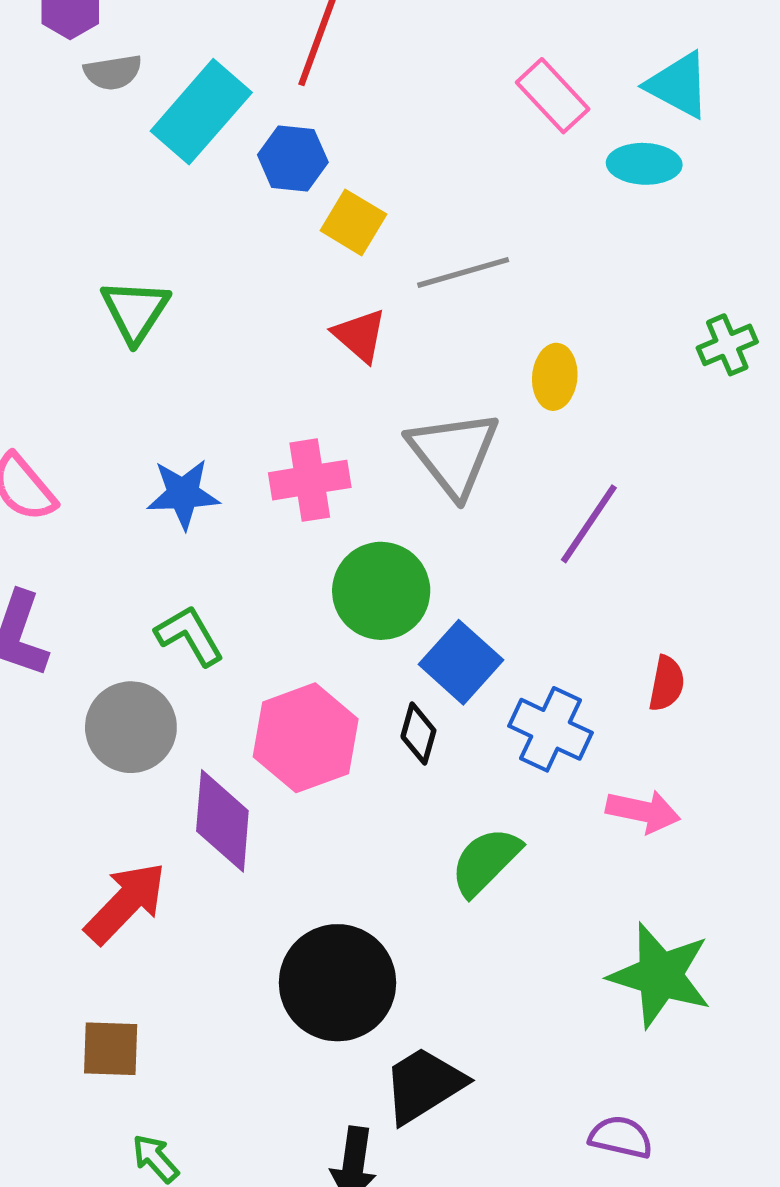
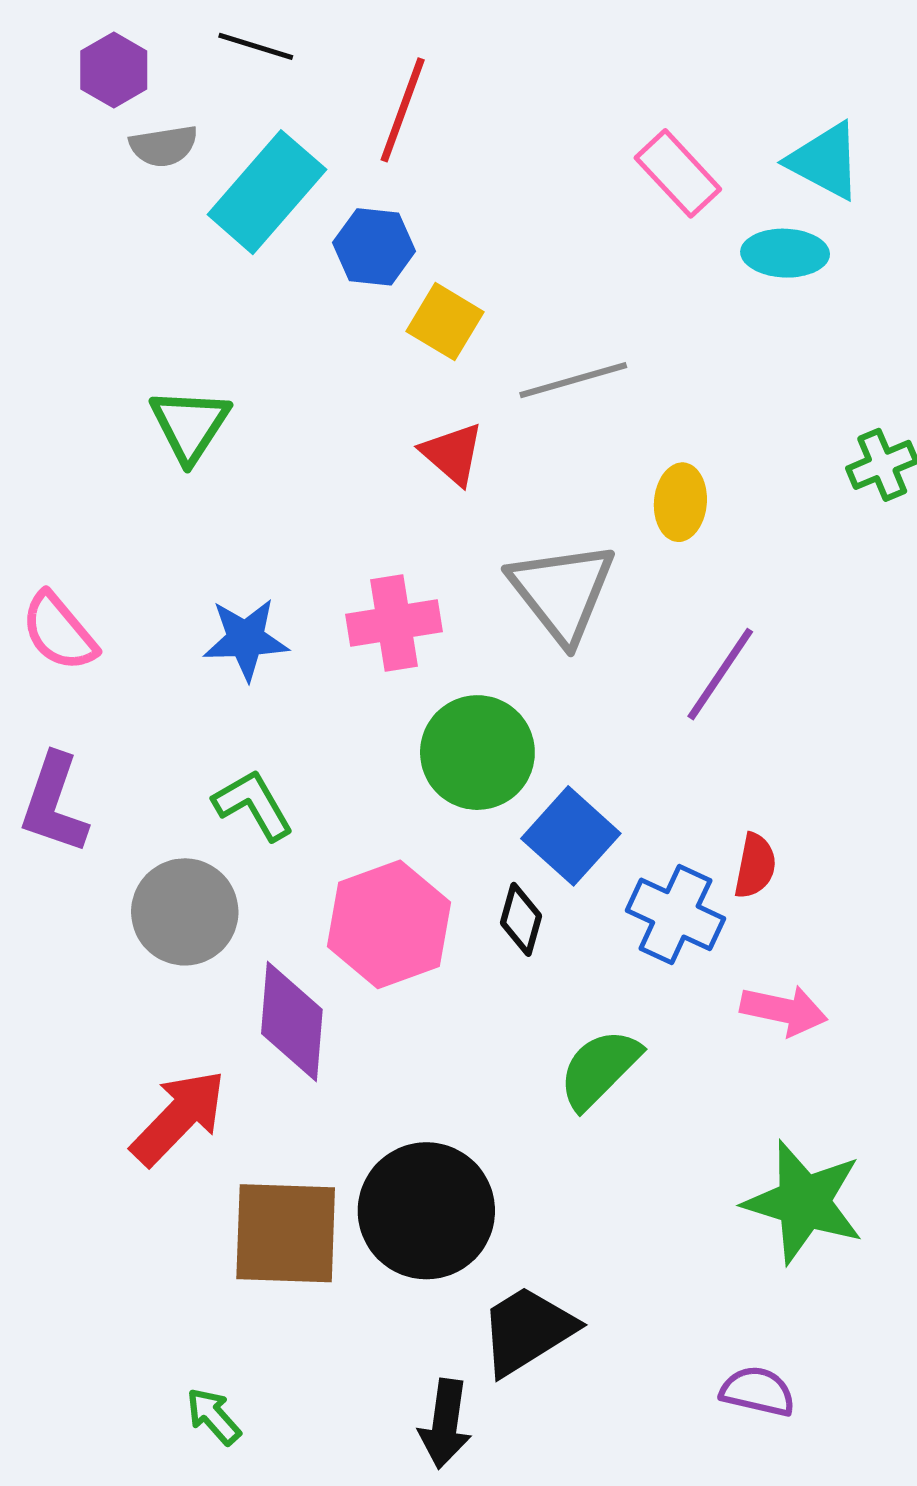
red semicircle: (667, 684) -> (755, 866), moved
brown square: (111, 1049) -> (286, 1233), moved, size x1.6

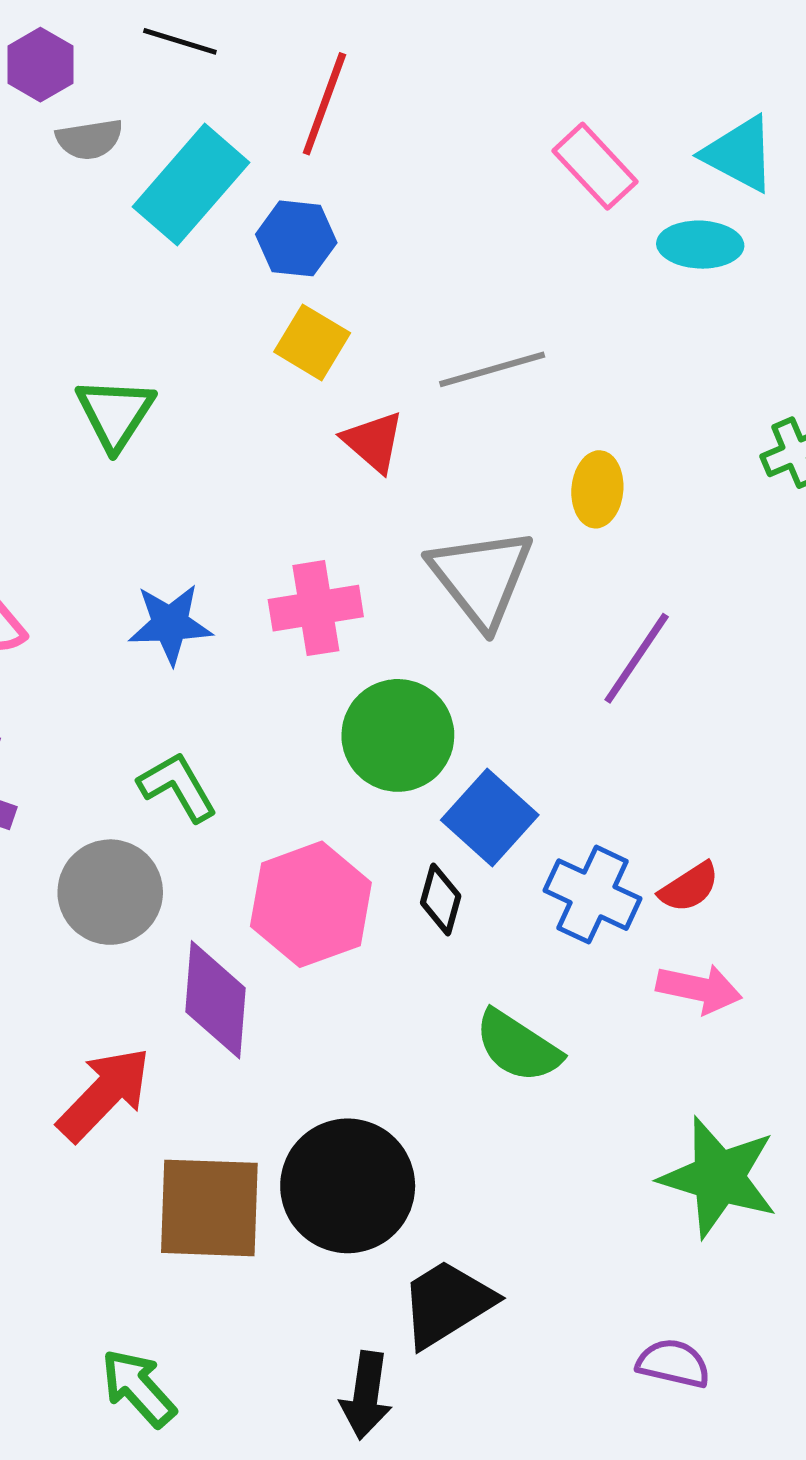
yellow square: (445, 322) -> (312, 342), moved
red semicircle: (755, 866) -> (689, 887), moved, turned 46
green semicircle: (599, 1069) -> (518, 1046), turned -102
green arrow: (213, 1416) -> (138, 1388), size x1.4

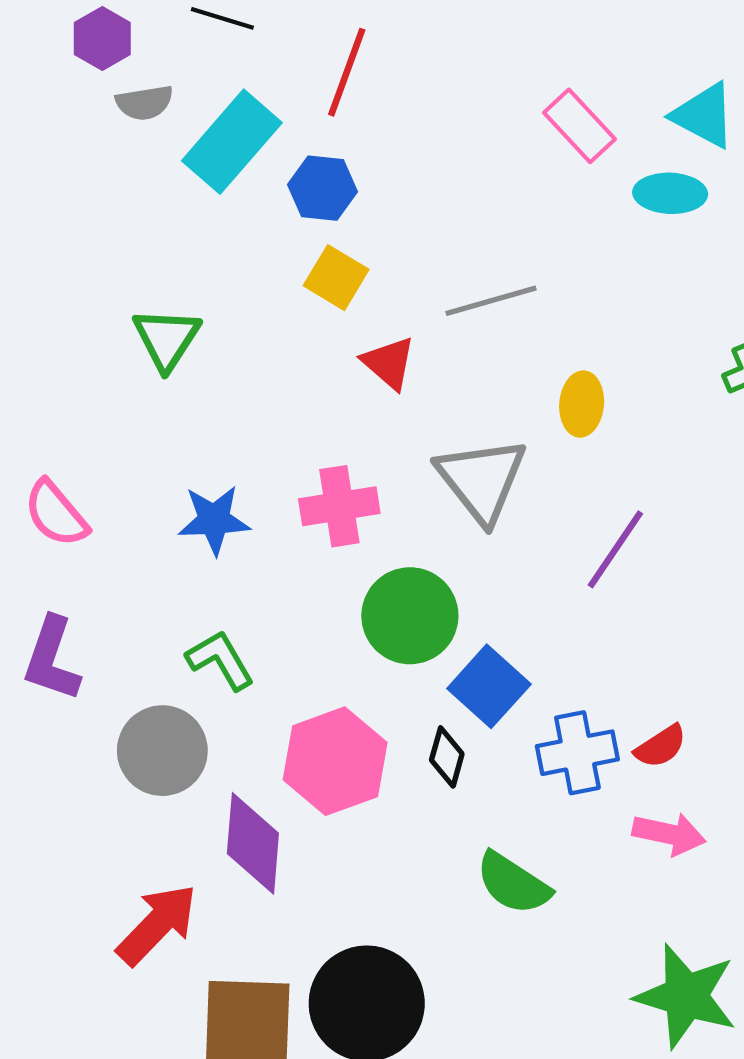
blue cross: (593, 895) -> (577, 753), turned -36

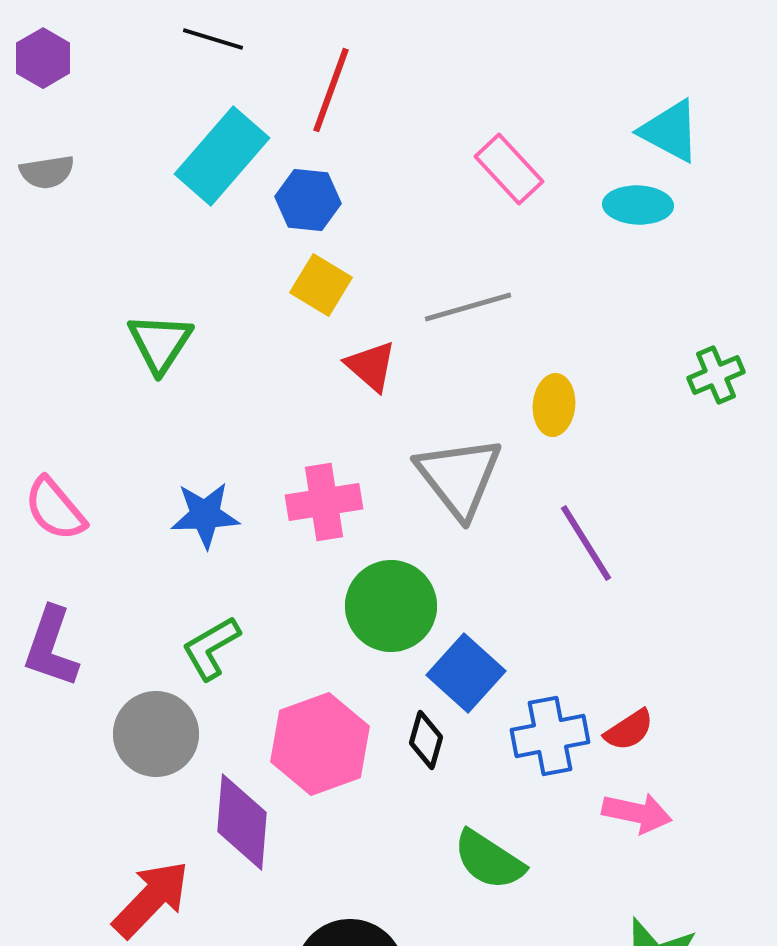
purple hexagon: (102, 38) -> (43, 58), moved
gray semicircle: (144, 103) -> (47, 172), moved
pink rectangle: (580, 126) -> (509, 169), moved
purple line: (615, 549) -> (586, 543), turned -66
green L-shape: (220, 660) -> (211, 648), turned -90

